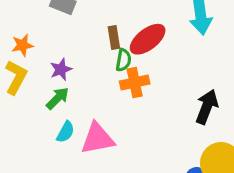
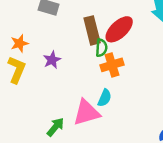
brown rectangle: (114, 37) -> (92, 30), size x1.5
green arrow: (58, 98) -> (55, 127), moved
cyan semicircle: (65, 132) -> (105, 98), moved

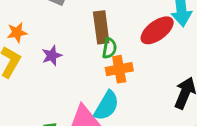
red ellipse: (119, 29) -> (157, 30), moved
cyan semicircle: (105, 98) -> (106, 106), size x1.5

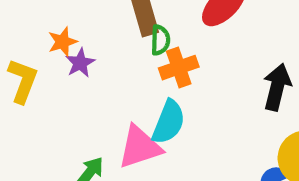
orange star: (17, 33) -> (63, 42), moved

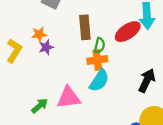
green semicircle: (160, 40) -> (99, 45), moved
cyan semicircle: (169, 122) -> (99, 81), moved

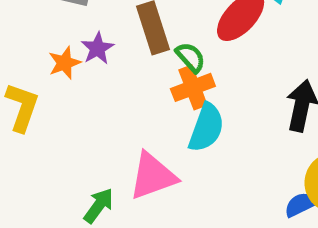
green semicircle: (99, 45) -> (191, 57), turned -42
purple star: (46, 47) -> (98, 48), moved

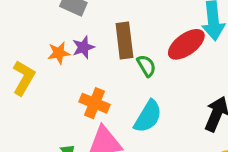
orange cross: (193, 87) -> (95, 103), moved, turned 32

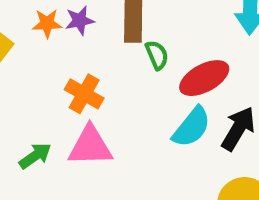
red ellipse: (186, 44) -> (204, 78), moved
cyan semicircle: (148, 116) -> (192, 127), moved

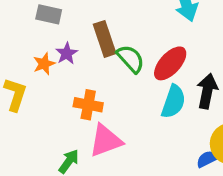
green semicircle: (157, 55) -> (131, 59), size x1.4

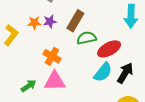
brown rectangle: (105, 39) -> (75, 21), turned 30
green semicircle: (131, 59) -> (87, 38), turned -78

